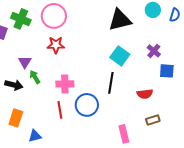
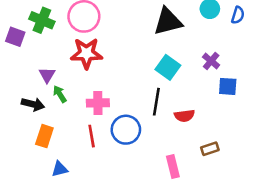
red star: (56, 45) -> (86, 53), size x1.4
red semicircle: (145, 94) -> (184, 116), moved
orange rectangle: (16, 118) -> (44, 136), moved

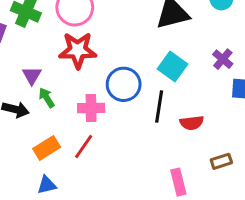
blue circle: (126, 130) -> (124, 84), moved
orange rectangle: (44, 136) -> (47, 148), moved, turned 40
red line: (92, 136) -> (84, 146), turned 45

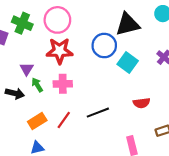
blue circle: (124, 84) -> (104, 46), moved
black line: (159, 107) -> (98, 113), moved, turned 60
pink cross: (91, 108) -> (63, 84), moved

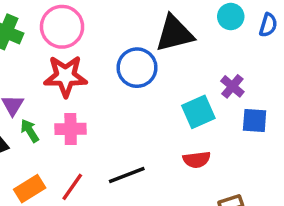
cyan square: (128, 63) -> (198, 112), moved, turned 30

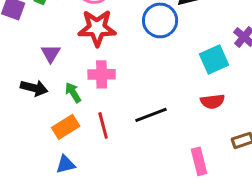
green arrow: (30, 131) -> (73, 92), moved
red line: (72, 187) -> (103, 125), turned -50

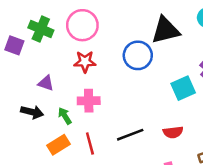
red star: (97, 28) -> (85, 62), size x0.7
purple triangle: (51, 53) -> (46, 83), turned -42
red semicircle: (212, 101) -> (173, 132), moved

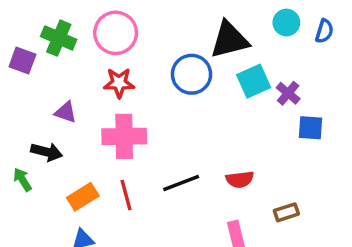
cyan square: (183, 88) -> (254, 81), moved
pink cross: (89, 101) -> (124, 136), size x1.4
green arrow: (65, 116) -> (22, 179), moved

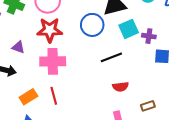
red star: (119, 83) -> (50, 30), size x1.4
purple cross: (288, 93) -> (149, 36), turned -32
black line: (181, 183) -> (111, 57), moved

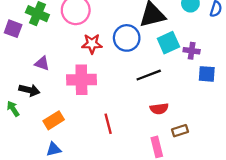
red star: (50, 30) -> (92, 44), moved, size x0.7
red line: (54, 96) -> (108, 124), moved
brown rectangle: (148, 106) -> (180, 131), moved

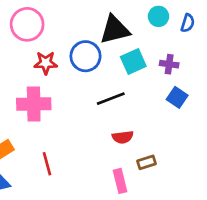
purple cross: (192, 51) -> (169, 64), moved
blue square: (207, 74) -> (177, 97), turned 30
red line: (108, 124) -> (47, 164), moved

